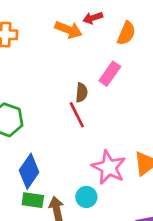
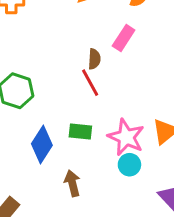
cyan circle: (86, 197) -> (129, 165), moved
green rectangle: (33, 200) -> (80, 132), moved

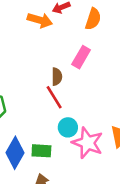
green rectangle: (80, 132) -> (41, 151), moved
cyan circle: (129, 165) -> (68, 127), moved

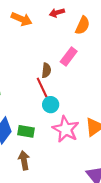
orange arrow: (40, 20) -> (22, 19), moved
cyan circle: (68, 127) -> (51, 105), moved

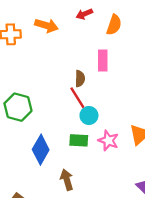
pink rectangle: (69, 56) -> (103, 60), turned -30
pink star: (66, 129) -> (108, 141), size x0.7
green rectangle: (26, 131) -> (79, 140), moved

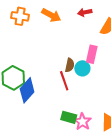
cyan circle: (89, 115) -> (82, 68), moved
green rectangle: (79, 140) -> (69, 117), moved
blue diamond: (41, 150) -> (27, 90), moved

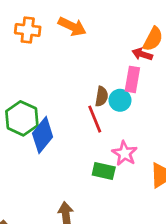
red arrow: (85, 12) -> (142, 54), moved, turned 32
pink star: (82, 122) -> (125, 153), moved

